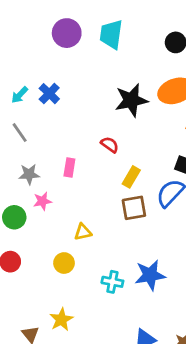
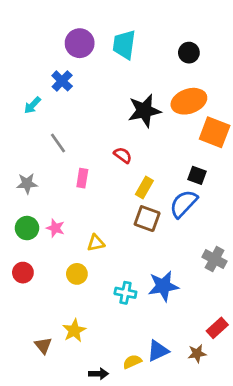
blue cross: (49, 94) -> (62, 81), moved
gray line: (20, 133) -> (58, 143), moved
gray star: (29, 174) -> (27, 184), moved
pink star: (42, 201) -> (55, 228), moved, turned 30
brown square: (134, 208) -> (147, 219), turned 30

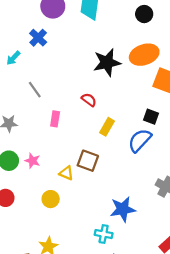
brown square: (147, 219) -> (88, 161), moved
yellow triangle: (96, 243) -> (66, 173), turned 35
cyan cross: (125, 293) -> (104, 234), moved

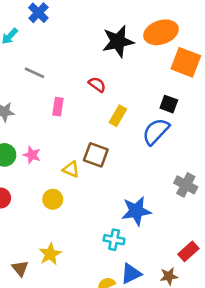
gray line: (35, 90) -> (34, 73), turned -30

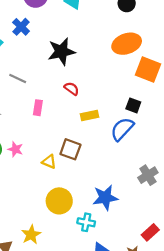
black star: (118, 41) -> (61, 52), moved
yellow rectangle: (118, 116) -> (90, 116), turned 48
gray cross: (186, 185) -> (148, 175), turned 30
yellow circle: (53, 199) -> (59, 201), moved, size x1.5

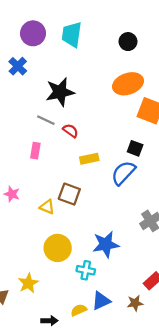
gray line: (18, 78) -> (46, 120), moved

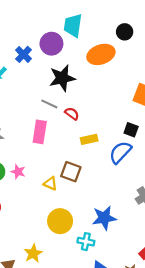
purple circle: (33, 33) -> (51, 44), moved
orange ellipse: (128, 84) -> (101, 54), moved
pink rectangle: (35, 151) -> (40, 132), size x1.5

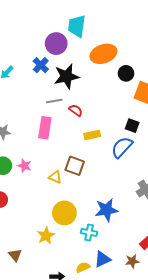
black circle: (125, 32) -> (126, 73), moved
blue cross: (24, 54) -> (41, 65), moved
gray line: (49, 104) -> (54, 101), turned -35
yellow star: (33, 253) -> (46, 236), moved

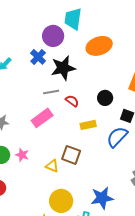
black circle: (126, 73) -> (105, 98), moved
pink rectangle: (45, 128) -> (42, 118), turned 45

